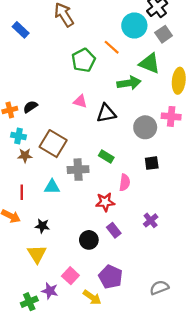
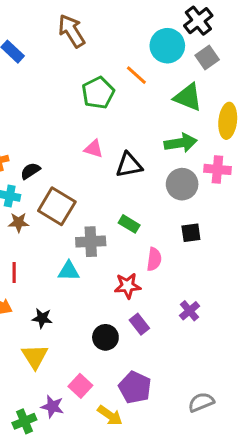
green arrow: (129, 83) -> (181, 143), moved
black semicircle: (30, 107) -> (30, 171), moved
cyan triangle: (52, 187) -> (69, 271), moved

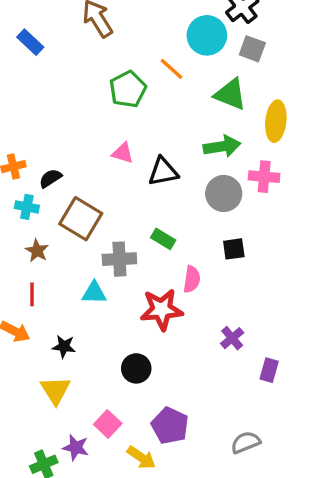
gray square: (207, 57) -> (252, 49), turned -35
brown star: (19, 222) -> (37, 251), moved, turned 30
red star: (128, 286) -> (161, 310), size x1.4
purple rectangle: (139, 324) -> (269, 370), moved, turned 54

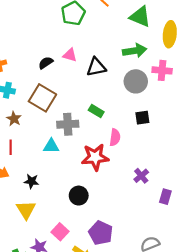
black semicircle: (50, 178) -> (46, 63), moved

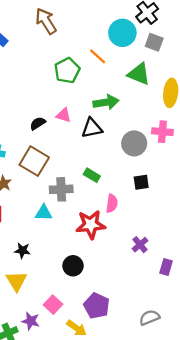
green arrow: (135, 51) -> (106, 102), moved

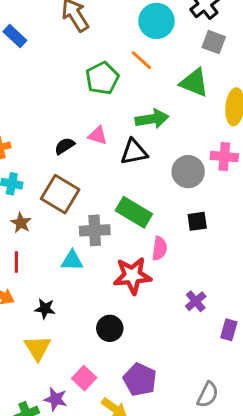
cyan circle: (122, 33) -> (156, 21), moved
green rectangle: (92, 175) -> (134, 212), size x1.6
gray semicircle: (149, 318) -> (208, 395), turned 138

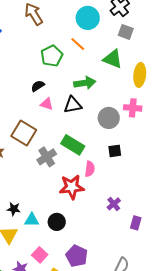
pink triangle: (98, 135) -> (47, 104), moved
black semicircle: (65, 146) -> (38, 86), moved
gray cross: (95, 230) -> (47, 157), turned -30
cyan triangle: (72, 261) -> (32, 220), moved

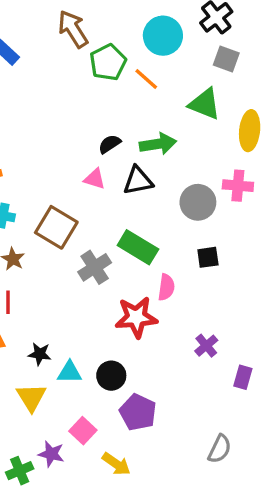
green pentagon: (52, 56) -> (108, 62), moved
black semicircle: (38, 86) -> (110, 144), moved
purple pentagon: (77, 256) -> (138, 412), moved

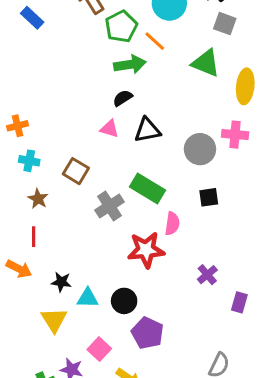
green arrow: (158, 144) -> (130, 64), moved
brown square: (56, 227) -> (76, 171), size x0.7

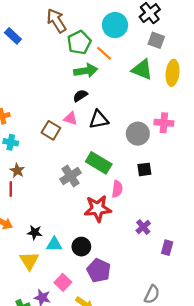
yellow ellipse: (245, 86) -> (173, 73), moved
brown square: (76, 171) -> (51, 130), moved
red line: (34, 237) -> (11, 189), moved

